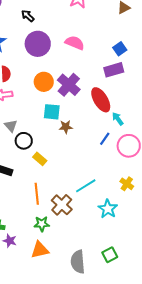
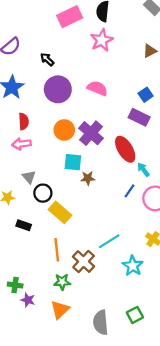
purple rectangle: (114, 70) -> (139, 117), turned 42
yellow rectangle: (40, 159) -> (60, 212), size x1.5
orange triangle: (40, 250) -> (60, 310), turned -30

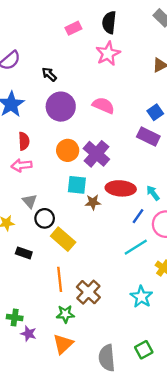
pink rectangle: (70, 17) -> (73, 28), size x0.6
red ellipse: (125, 149) -> (121, 188), moved, turned -55
cyan line: (109, 241) -> (136, 247), moved

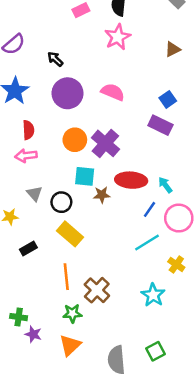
black circle: (45, 218) -> (61, 202), moved
black rectangle: (24, 253) -> (28, 249), turned -49

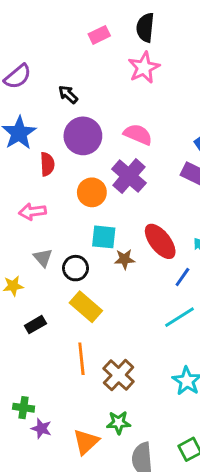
red semicircle: (28, 130) -> (47, 164), moved
purple cross: (105, 143) -> (129, 176), moved
red ellipse: (131, 180) -> (160, 241), turned 48
green star: (72, 313) -> (119, 423), moved

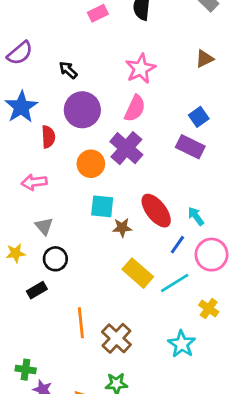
pink star: (144, 68) -> (141, 69), moved
pink semicircle: (138, 134) -> (135, 108), turned 92
black circle: (76, 268) -> (55, 259), moved
yellow rectangle: (86, 307) -> (138, 273), moved

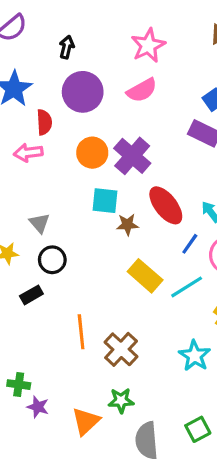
black arrow: (68, 70) -> (67, 47), turned 60
pink semicircle: (135, 108) -> (142, 90), turned 36
purple cross: (126, 148) -> (132, 156), moved
pink arrow: (34, 182) -> (28, 153), moved

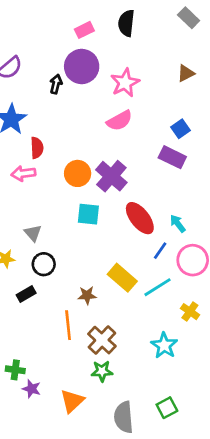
purple circle: (83, 92) -> (82, 66), moved
brown star: (127, 225) -> (87, 295), moved
green star: (121, 401) -> (102, 371), moved

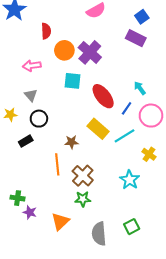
red semicircle: (37, 148) -> (46, 31), moved
pink arrow: (23, 173) -> (32, 66), moved
red ellipse: (140, 218) -> (103, 96), moved

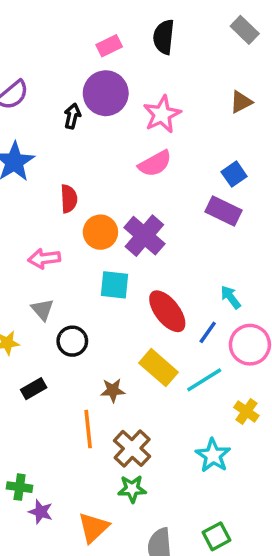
black circle: (39, 119) -> (72, 341), moved

